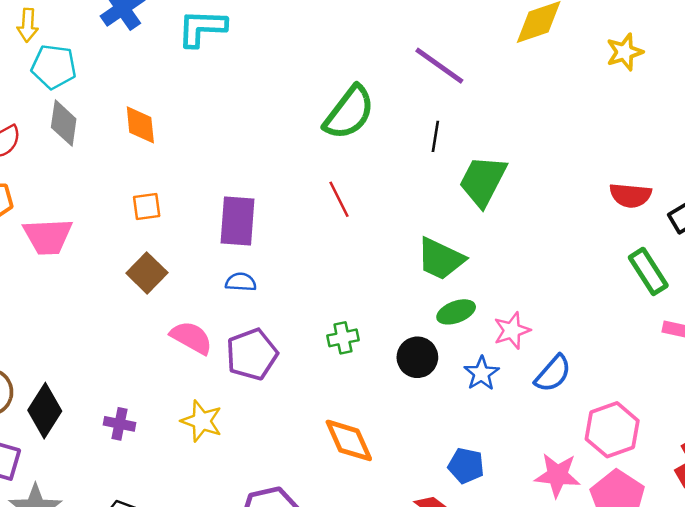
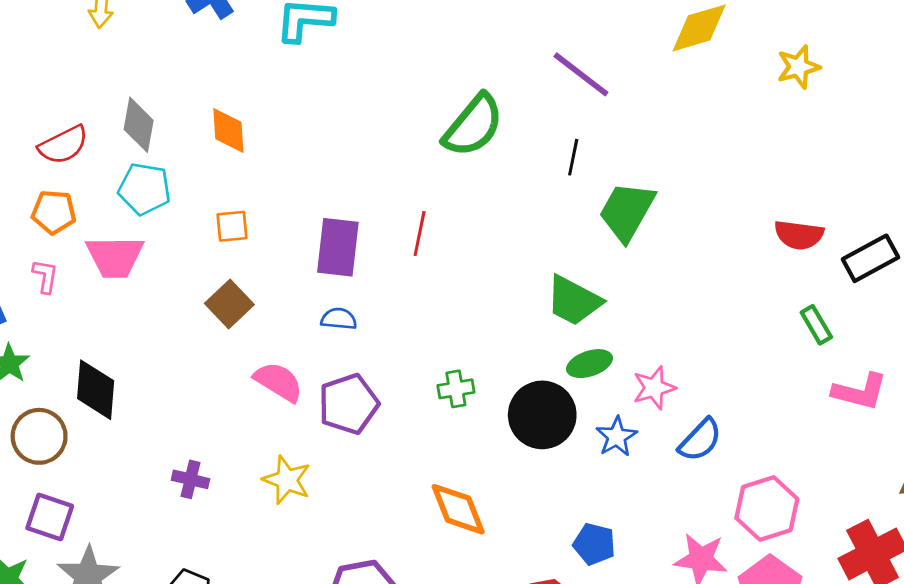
cyan pentagon: (54, 67) -> (144, 189), moved
red line: (339, 199) -> (420, 234), moved, turned 36
green rectangle: (648, 271) -> (816, 325), size x0.7
black circle: (417, 357) -> (542, 415), size x1.4
black diamond: (45, 411) -> (96, 390), moved, turned -30

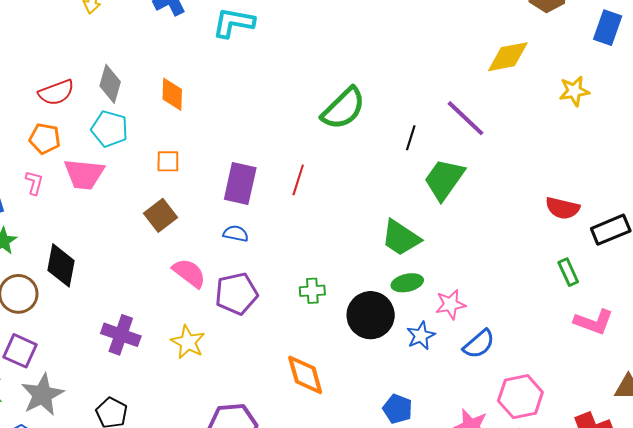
purple line: (581, 74) -> (466, 118), moved
purple cross: (191, 479) -> (121, 335), size x1.5

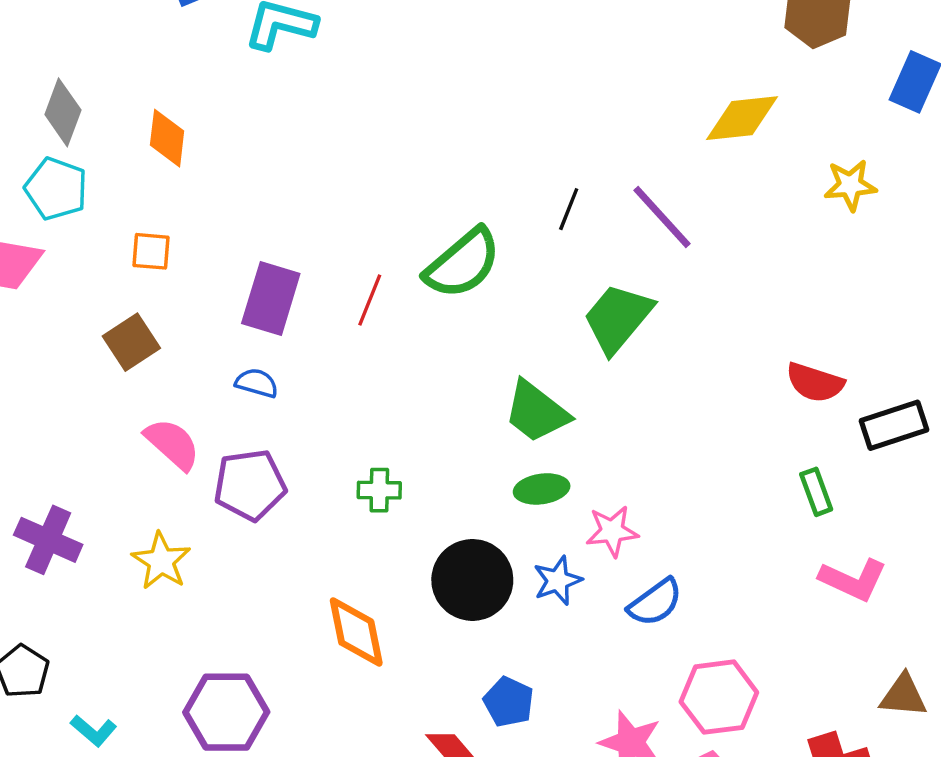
green semicircle: (343, 108) -> (463, 263), moved
black line: (411, 138) -> (569, 209), moved
black circle: (371, 315) -> (472, 580), moved

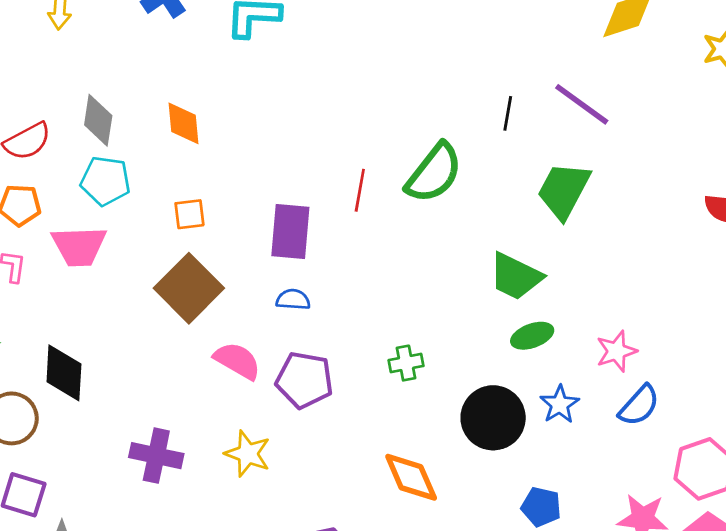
red line: (370, 300) -> (360, 190), moved
brown square: (131, 342) -> (189, 288), size x1.5
purple pentagon: (250, 485) -> (304, 380), turned 30
pink star: (612, 531) -> (616, 351), moved

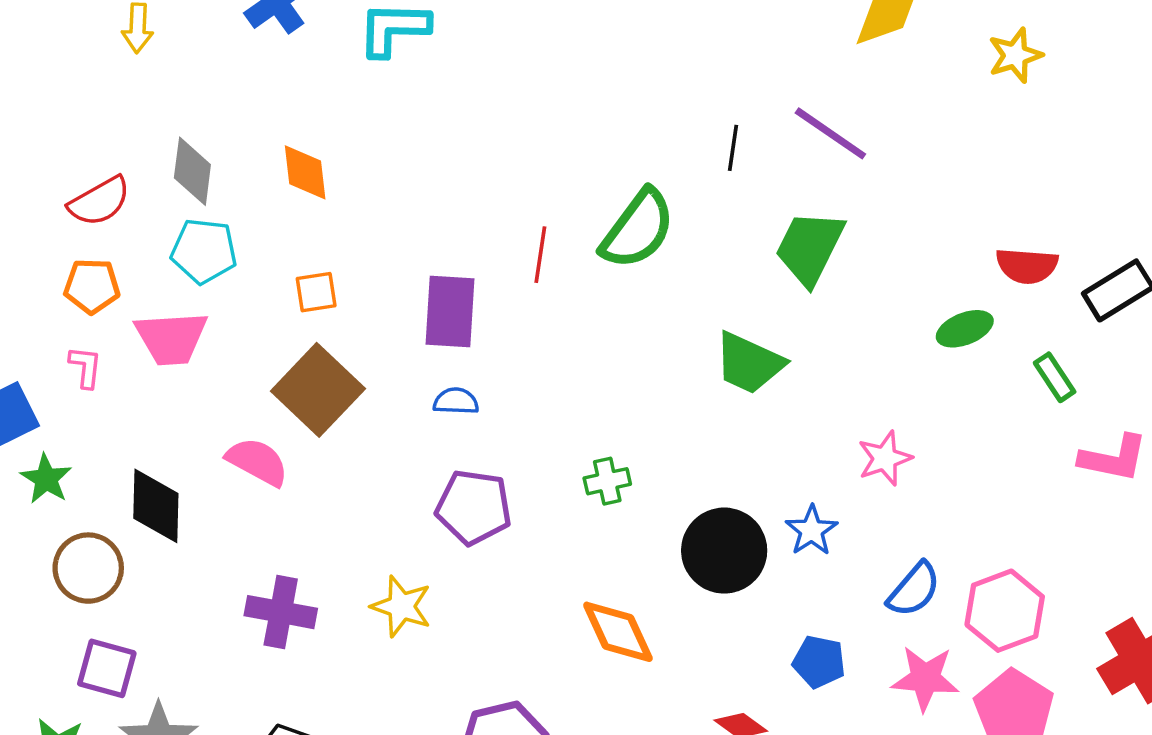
green ellipse: (532, 336) -> (965, 329), moved
pink semicircle: (237, 361) -> (257, 462), moved
blue semicircle: (639, 406) -> (914, 590), moved
blue pentagon: (541, 507) -> (819, 662), moved

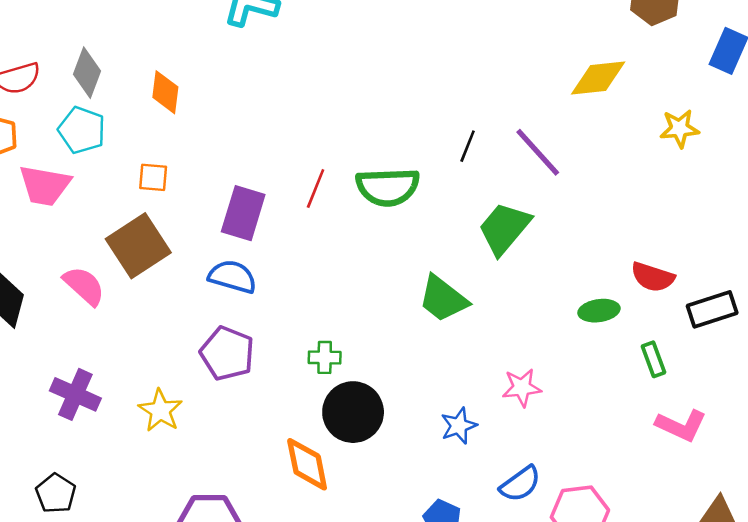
green semicircle: (638, 229) -> (388, 187), turned 38
blue semicircle: (456, 401) -> (232, 277), size x1.5
black circle: (724, 551) -> (353, 412), moved

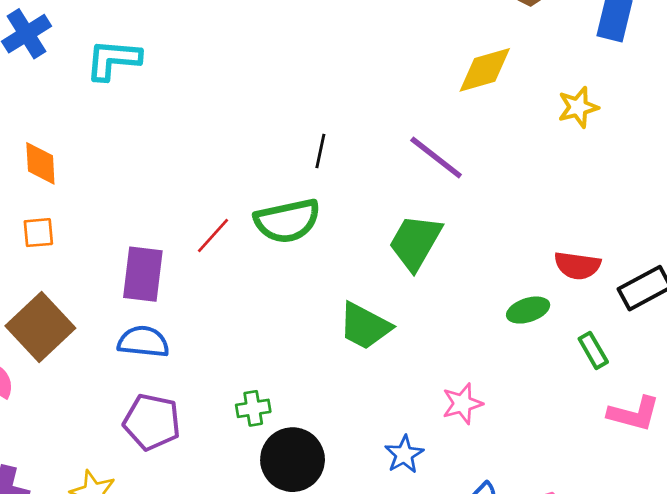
black line: (468, 146) -> (320, 151), moved
orange square: (153, 177) -> (38, 233), moved
red line: (316, 188) -> (213, 236), turned 30

